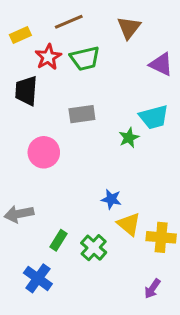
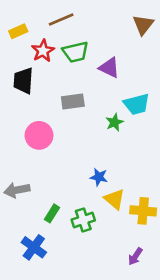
brown triangle: (129, 28) -> (143, 25), moved
purple triangle: (161, 64) -> (109, 68), moved
green cross: (94, 248) -> (83, 220), turned 30

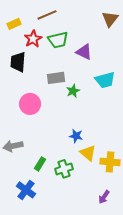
green star: (114, 122) -> (73, 91), moved

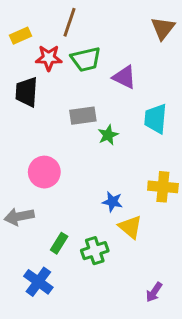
brown line: (47, 15) -> (69, 22), turned -48
red star: (33, 39) -> (49, 58), turned 30
cyan trapezoid: (105, 80) -> (156, 119), turned 110
pink circle: (30, 104) -> (44, 172), moved
yellow cross: (110, 162) -> (163, 187), moved

